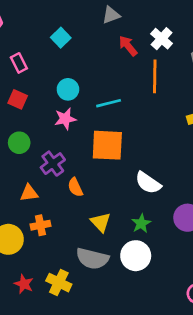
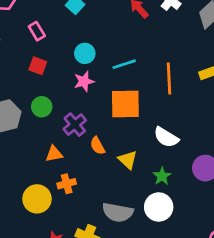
orange line: (155, 76) -> (169, 79), moved
yellow triangle: (101, 222) -> (128, 160), moved

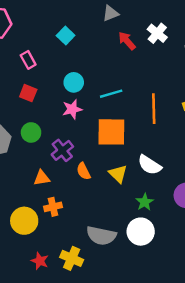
yellow triangle: (128, 160) -> (118, 174), moved

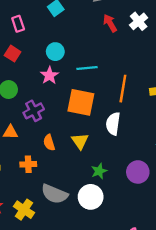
pink star: (72, 109) -> (49, 75), turned -30
white semicircle: (150, 165) -> (113, 124), moved, turned 55
orange semicircle: (84, 171) -> (49, 143), moved
orange cross: (53, 207) -> (28, 164), moved

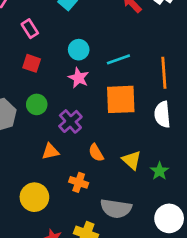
yellow triangle: (80, 141) -> (132, 160), moved
orange cross: (28, 164) -> (79, 182), turned 35
white circle: (91, 197) -> (169, 218), moved

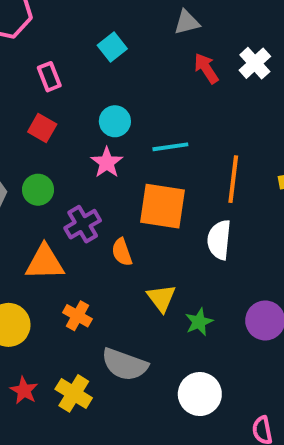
orange triangle: (50, 151) -> (45, 262), size x1.5
orange semicircle: (96, 153) -> (122, 252), moved

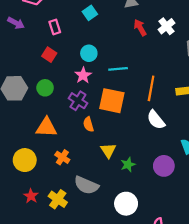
purple cross: (83, 224) -> (78, 101), moved, turned -30
white semicircle: (219, 240) -> (156, 120), moved, turned -48

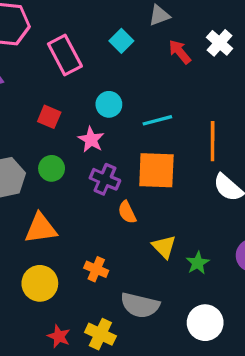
cyan square: (90, 13) -> (121, 41), moved
pink rectangle: (55, 27) -> (65, 55), moved, size x1.6
pink star: (83, 75) -> (91, 140), moved
orange triangle: (46, 127) -> (41, 228), moved

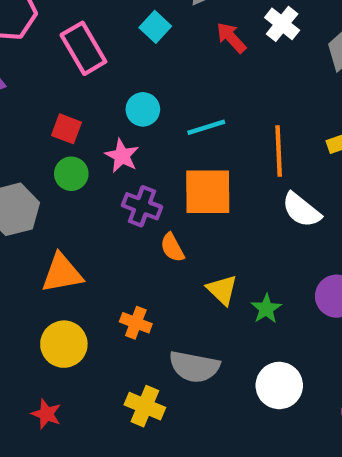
green circle: (52, 168) -> (71, 174), moved
red star: (59, 336) -> (46, 414), moved

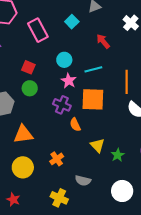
red arrow: (231, 38) -> (103, 41), moved
pink star: (122, 156) -> (69, 81), moved
orange cross: (136, 323) -> (57, 159), turned 32
gray semicircle: (194, 367) -> (83, 181), size x0.7

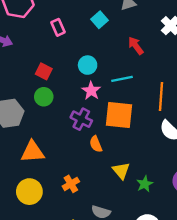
pink rectangle: (38, 30) -> (58, 27), size x0.6

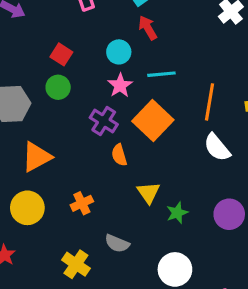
red arrow: (136, 46) -> (148, 28), moved
orange square: (119, 115) -> (153, 120), turned 32
orange triangle: (33, 152) -> (37, 157), turned -30

